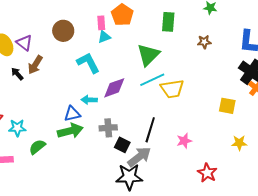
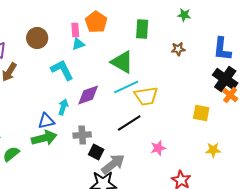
green triangle: (148, 55) -> (122, 62), turned -45
cyan arrow: (89, 100) -> (63, 107), turned 105
black line: (150, 130) -> (129, 123), moved, turned 40

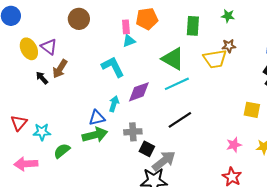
green star: (184, 15) -> (228, 16), moved
orange pentagon: (96, 22) -> (147, 19), turned 30
brown circle: (37, 38) -> (79, 19), moved
yellow trapezoid: (146, 96) -> (215, 59), moved
pink star: (158, 148) -> (234, 145), moved

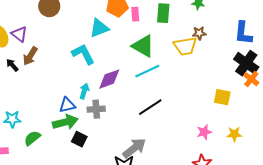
pink rectangle: (126, 27) -> (135, 14), moved
cyan triangle: (129, 41) -> (99, 28), size x1.5
gray cross: (133, 132) -> (96, 109), moved
black square: (147, 149) -> (79, 139), moved

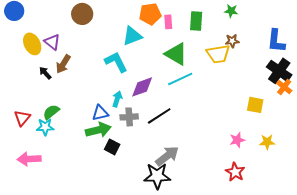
black line: (150, 107) -> (159, 116), moved
green semicircle: (32, 138) -> (51, 112), moved

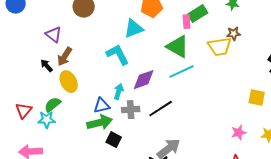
green rectangle: (196, 21) -> (198, 14), turned 54
pink rectangle: (168, 22) -> (187, 22), moved
yellow ellipse: (32, 44) -> (69, 82), moved

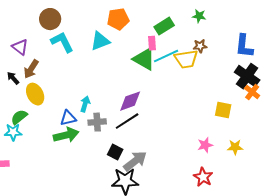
pink rectangle: (187, 22) -> (152, 43), moved
cyan L-shape: (118, 55) -> (62, 42), moved
cyan line: (182, 72) -> (166, 56), moved
purple diamond: (144, 80) -> (130, 101), moved
black square: (114, 140) -> (115, 152), moved

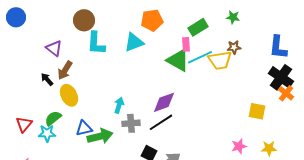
cyan L-shape: (62, 42) -> (96, 43), turned -150
blue triangle: (68, 118) -> (84, 128), moved

